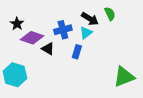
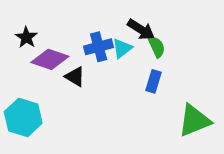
green semicircle: (110, 14) -> (157, 47), moved
cyan triangle: (86, 33) -> (122, 48), moved
blue rectangle: (77, 52) -> (154, 81), moved

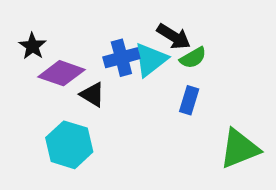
green semicircle: (157, 47) -> (193, 58), turned 85
cyan triangle: (122, 48) -> (150, 60), size x1.4
cyan hexagon: (23, 117) -> (69, 145), moved

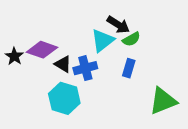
black star: (32, 46) -> (14, 56), moved
blue cross: (121, 58) -> (85, 68), moved
cyan hexagon: (69, 145) -> (64, 98), moved

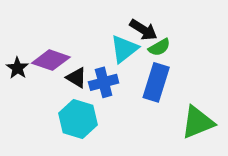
blue rectangle: (129, 68) -> (156, 82), size x1.6

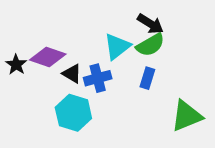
black arrow: (143, 30) -> (150, 24), moved
green semicircle: (159, 47) -> (150, 45), size x1.4
blue rectangle: (156, 82) -> (147, 78), size x0.6

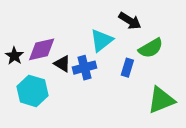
green semicircle: (150, 45) -> (151, 48), moved
purple diamond: (48, 57) -> (42, 49), turned -32
cyan hexagon: (73, 113) -> (32, 91), moved

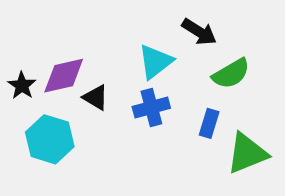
blue cross: (84, 68) -> (151, 107), moved
blue rectangle: (127, 68) -> (209, 123), moved

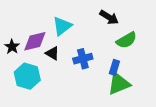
cyan triangle: (155, 62) -> (62, 26), moved
green triangle: (247, 153) -> (119, 84), moved

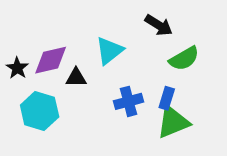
cyan triangle: (62, 26) -> (109, 51), moved
black triangle: (52, 53) -> (76, 78), turned -32
blue cross: (83, 59) -> (129, 101), moved

